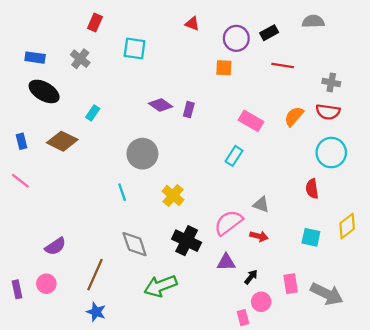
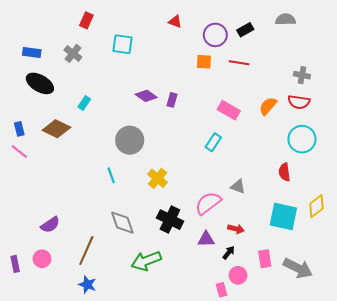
red line: (283, 65) -> (239, 63), moved
pink line: (20, 181) -> (19, 152), moved
red arrow: (259, 236) -> (236, 229), moved
cyan square: (311, 237) -> (283, 216), size x1.6

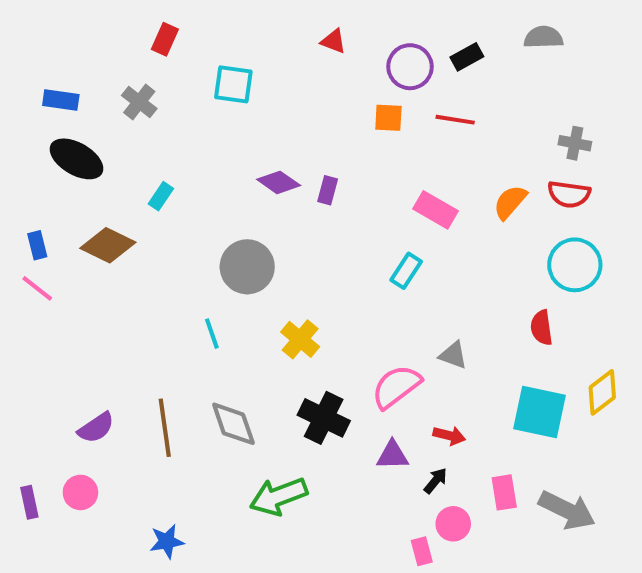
brown line: (86, 251) -> (165, 428), moved, turned -32
blue star: (87, 285) -> (167, 541), turned -30

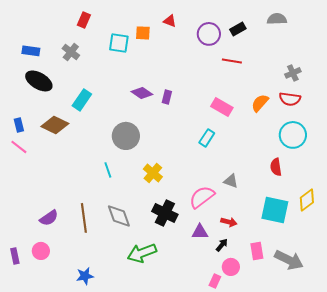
orange square: (388, 118) -> (143, 33), moved
gray cross: (575, 143) -> (293, 73), turned -35
cyan rectangle: (161, 196) -> (82, 100), size x1.5
pink rectangle: (422, 551) -> (215, 281), turned 40

